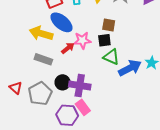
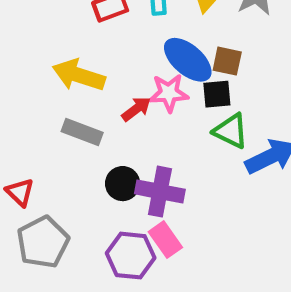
blue ellipse: (61, 22) -> (188, 60), moved
gray pentagon: (40, 94) -> (43, 242), moved

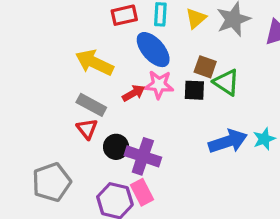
blue ellipse: (188, 60) -> (153, 50), moved
green triangle: (231, 131) -> (226, 82), moved
red triangle: (20, 192) -> (87, 129), moved

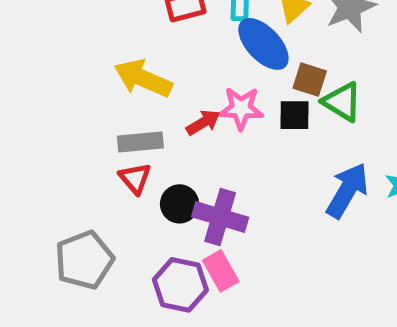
blue ellipse: (153, 50) -> (263, 44), moved
gray rectangle: (91, 105) -> (140, 142), turned -32
blue arrow: (228, 141) -> (347, 190), turned -39

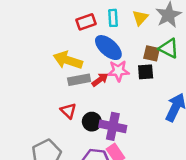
blue ellipse: (263, 44) -> (108, 48), moved
green triangle: (342, 102) -> (169, 48), moved
gray rectangle: (140, 142) -> (79, 80), moved

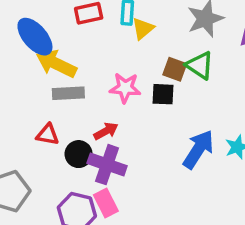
yellow triangle: (140, 18) -> (143, 29), moved
blue ellipse: (108, 48) -> (35, 37), moved
red arrow: (100, 80) -> (106, 131), moved
red triangle: (68, 111) -> (48, 135), turned -42

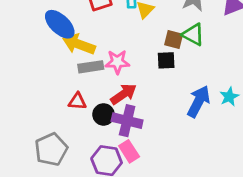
pink star: (125, 88) -> (117, 62), moved
red arrow: (106, 131) -> (124, 94), size x1.4

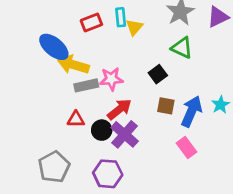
brown square: (174, 40) -> (166, 106), moved
black square: (166, 60) -> (158, 74), turned -30
purple cross: (127, 121) -> (125, 134), turned 32
pink rectangle: (129, 151) -> (186, 148), moved

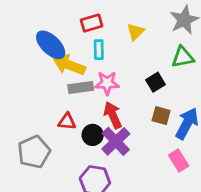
cyan rectangle: (121, 17) -> (99, 50), moved
green triangle: (182, 48) -> (183, 57), turned -40
red arrow: (119, 109) -> (113, 115), turned -80
gray pentagon: (54, 167) -> (34, 152), moved

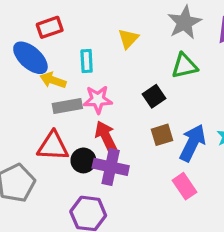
red rectangle: (92, 23) -> (50, 27), moved
yellow arrow: (69, 65) -> (53, 80), size x0.7
brown square: (161, 116) -> (162, 135), turned -30
red triangle: (67, 121) -> (53, 146), size x1.5
purple cross: (116, 141) -> (111, 167), turned -32

